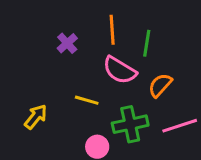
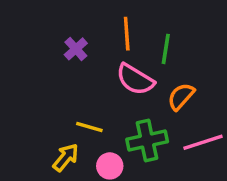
yellow line: (87, 100) -> (89, 127), moved
yellow arrow: (36, 117) -> (66, 157), moved

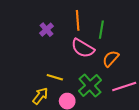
green cross: (147, 141) -> (90, 86), turned -30

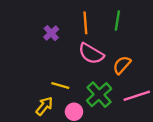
green line: (101, 30) -> (117, 21), moved

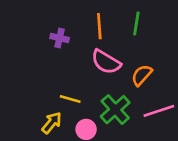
purple cross: (51, 33) -> (60, 38), turned -35

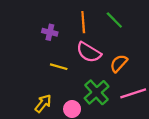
green line: (136, 23) -> (114, 20), turned -54
yellow line: (70, 99) -> (59, 67), moved

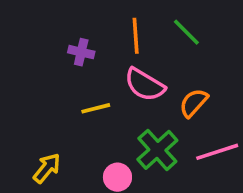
yellow line: (59, 67) -> (96, 108), turned -30
yellow arrow: (43, 103) -> (47, 168), moved

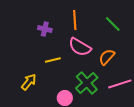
green line: (186, 32) -> (113, 24), moved
yellow arrow: (47, 168) -> (29, 82), moved

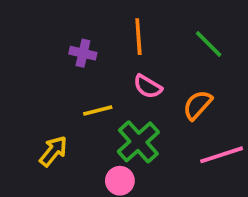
pink semicircle: (80, 47) -> (148, 86), size x0.7
green cross: (87, 83) -> (138, 142), moved

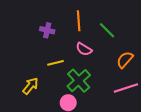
green line: (209, 44) -> (107, 30), moved
orange semicircle: (198, 105) -> (125, 60), moved

